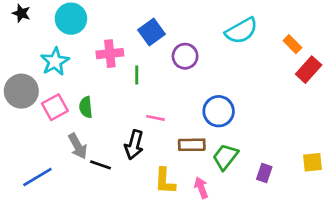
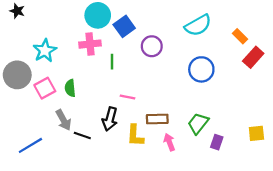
cyan circle: (71, 19) -> (98, 15), moved
blue circle: (219, 111) -> (201, 69), moved
green trapezoid: (225, 157) -> (198, 123), moved
yellow L-shape: (165, 181) -> (135, 136), moved
pink arrow: (201, 188) -> (169, 142), moved

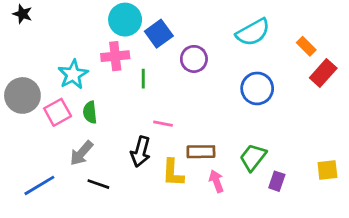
cyan star: (45, 51) -> (73, 74), moved
gray arrow: (64, 120) -> (81, 153), turned 70
black line: (82, 136) -> (98, 184), moved

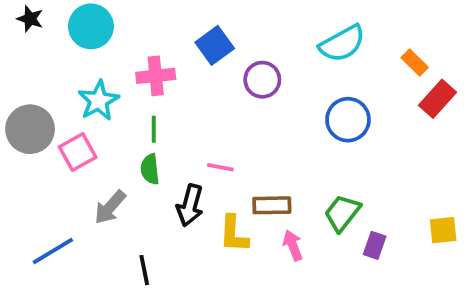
cyan circle: (125, 20) -> (91, 26), moved
green line: (143, 79) -> (154, 129), moved
green semicircle: (90, 112) -> (150, 169), moved
black line: (98, 184) -> (144, 270), moved, turned 60

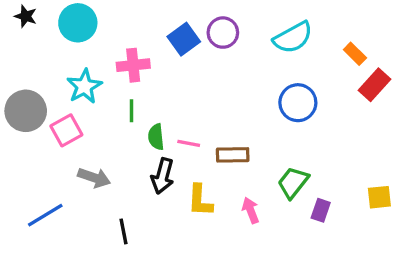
purple circle: (262, 80) -> (223, 33), moved
green semicircle: (150, 169) -> (156, 137), moved
brown rectangle: (272, 205) -> (233, 155), moved
gray arrow: (110, 207) -> (94, 178), turned -112

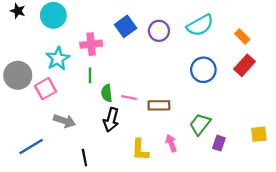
purple circle: (223, 33) -> (159, 31), moved
red rectangle: (374, 85) -> (244, 65), moved
yellow L-shape: (200, 200) -> (140, 150), moved

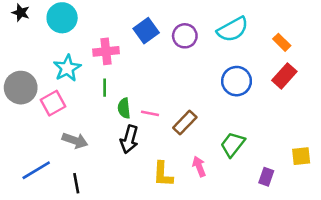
brown rectangle: (159, 105) -> (185, 122), turned -45
purple rectangle: (219, 143) -> (266, 177), moved
black line: (84, 158) -> (76, 183), moved

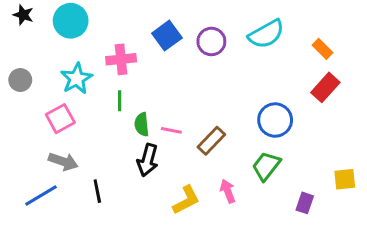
blue circle: (237, 81) -> (275, 120), moved
gray circle: (21, 88) -> (20, 80), moved, size x0.6
gray arrow: (75, 141) -> (63, 161), moved
yellow L-shape: (163, 174) -> (186, 200), turned -120
black line: (76, 183) -> (97, 191), moved

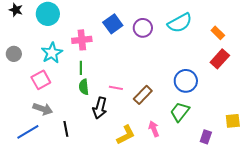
green semicircle: (142, 124) -> (84, 87), moved

